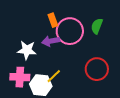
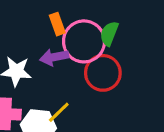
green semicircle: (97, 26) -> (109, 34), moved
red circle: (97, 69) -> (103, 73), moved

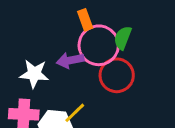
orange rectangle: (57, 24) -> (85, 20), moved

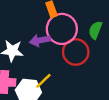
green semicircle: (123, 38) -> (95, 30), moved

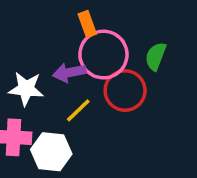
yellow line: (43, 81) -> (78, 110), moved

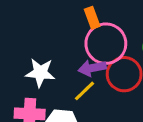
purple arrow: (69, 73) -> (92, 68), moved

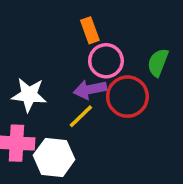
pink circle: (106, 44) -> (106, 61), size x0.7

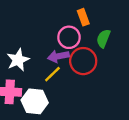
orange rectangle: (90, 30) -> (83, 17), moved
white star: (29, 95) -> (18, 60), turned -30

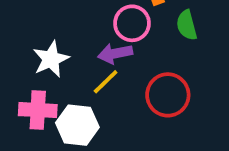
green semicircle: (103, 39) -> (187, 25), turned -36
red circle: (83, 61) -> (168, 95), moved

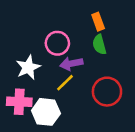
pink circle: (132, 23) -> (57, 43), moved
green semicircle: (187, 25) -> (99, 45), moved

